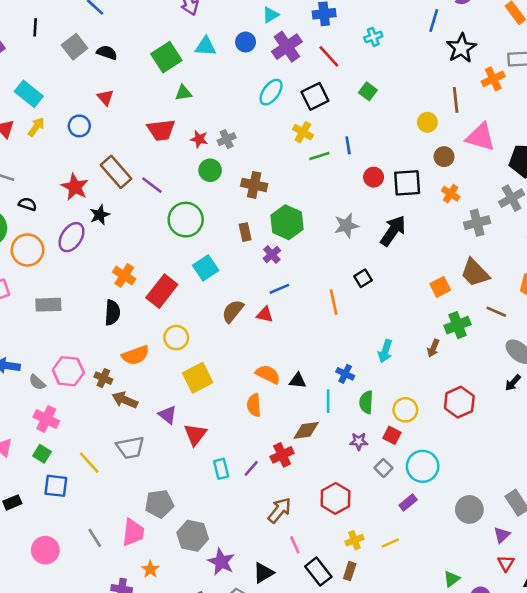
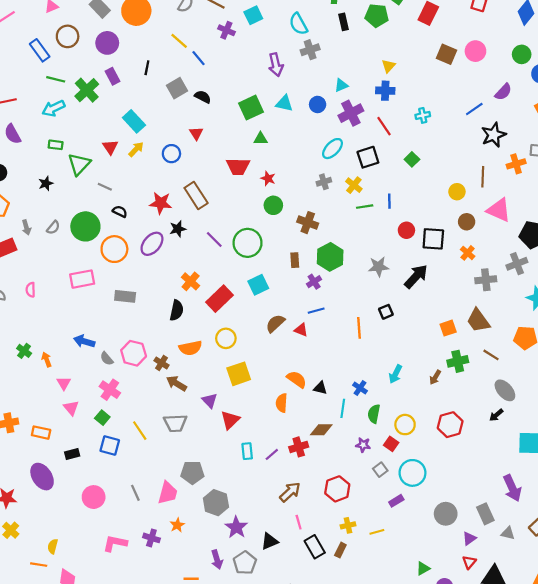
blue line: (434, 20) -> (474, 109), turned 30
gray cross: (227, 139) -> (324, 182), moved
purple line: (152, 185) -> (214, 240), moved
red star: (75, 187) -> (161, 203), turned -30

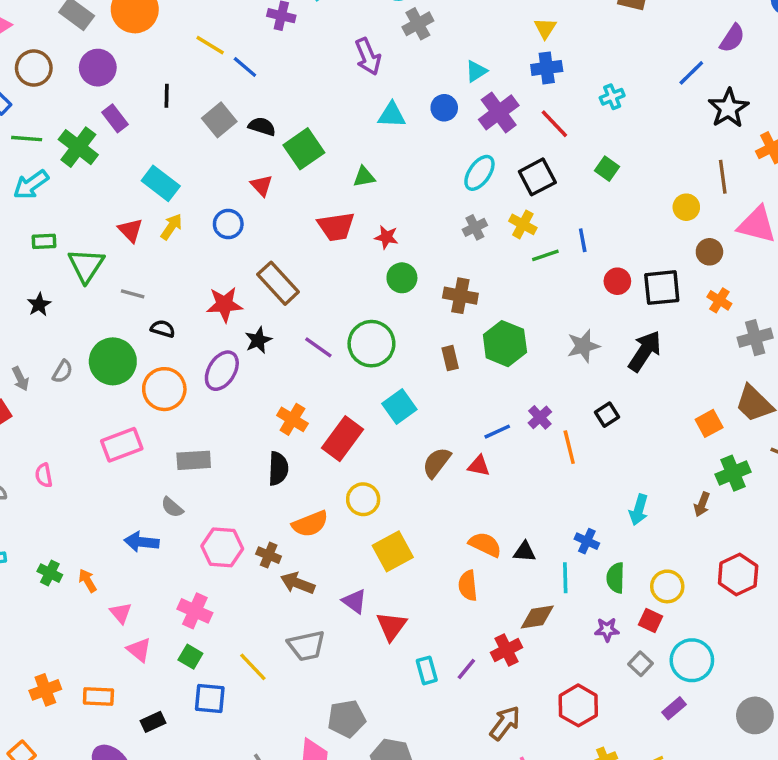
green square: (251, 108) -> (304, 149), moved
purple cross: (314, 282) -> (540, 417), moved
gray semicircle: (107, 359) -> (172, 507), moved

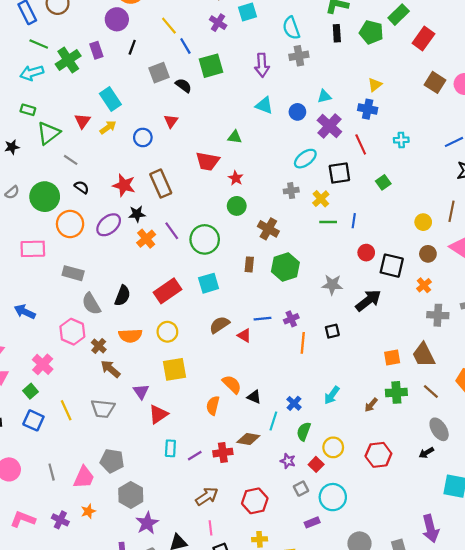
purple circle: (98, 68) -> (117, 19), moved
purple cross: (499, 112) -> (329, 126), turned -30
green square: (304, 149) -> (211, 66), moved
orange cross: (292, 419) -> (146, 239), moved
gray semicircle: (172, 507) -> (91, 304), moved, size x1.5

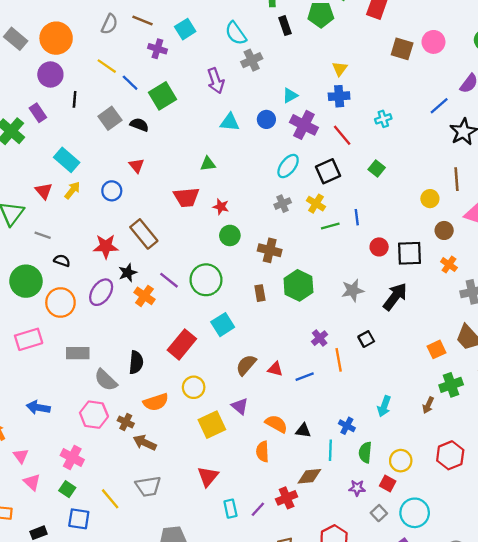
blue line: (262, 319) -> (305, 377), moved
purple triangle: (141, 392) -> (240, 406), moved

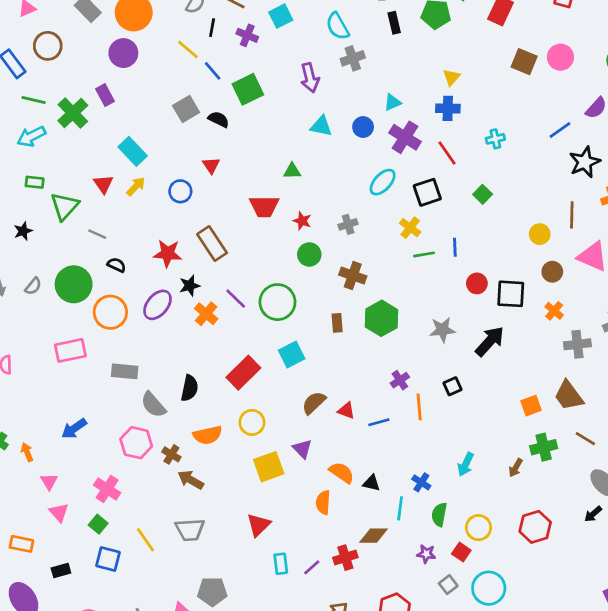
black line: (75, 99) -> (212, 28), moved
gray cross: (283, 204) -> (348, 224), moved
blue arrow: (38, 407) -> (74, 429), turned -50

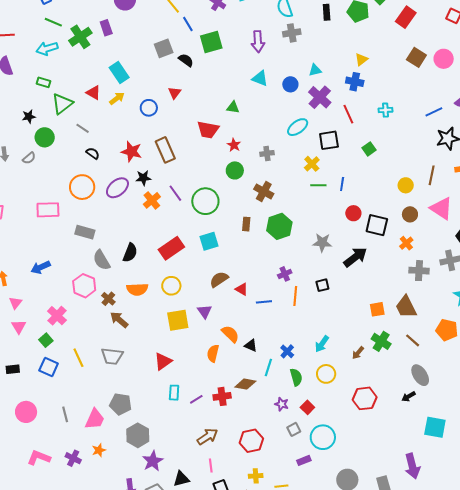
red triangle: (103, 184) -> (93, 93), turned -35
green circle: (74, 284) -> (45, 137), moved, size x0.7
green cross: (544, 447) -> (381, 341), turned 36
green semicircle: (439, 515) -> (296, 377), turned 144
yellow circle: (479, 528) -> (326, 374), moved

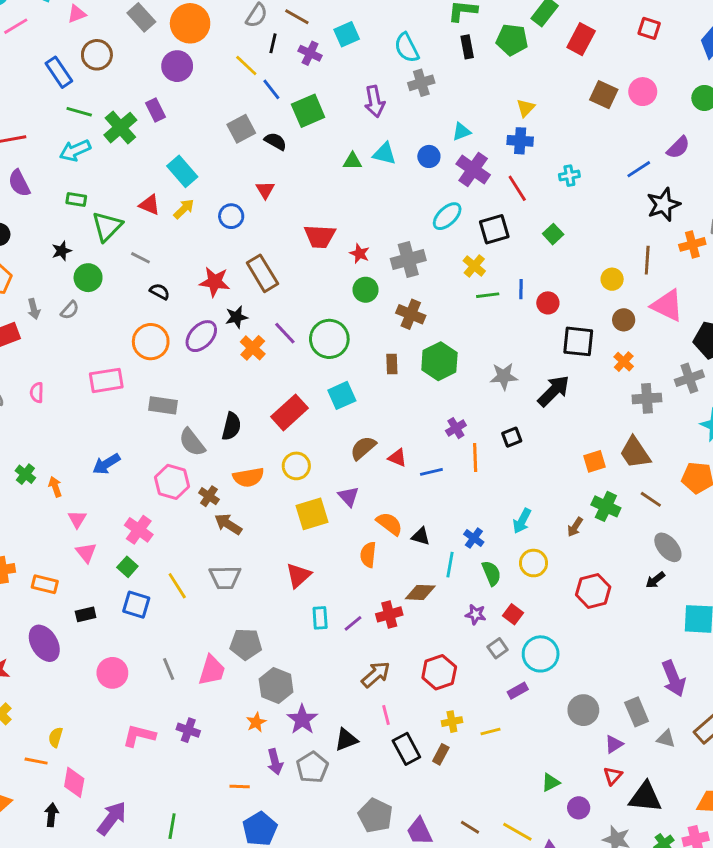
green triangle: (233, 107) -> (352, 161), moved
gray cross: (267, 153) -> (408, 259), size x1.6
red circle: (353, 213) -> (548, 303), moved
orange star: (99, 450) -> (256, 722), moved

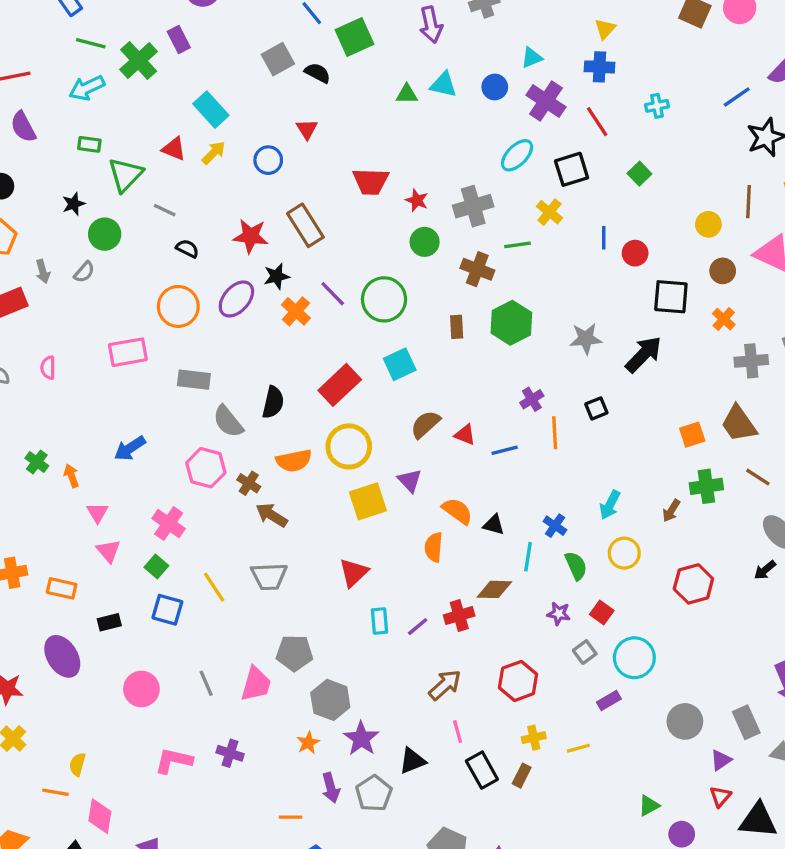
green line: (488, 295) -> (517, 245), moved
yellow circle: (296, 466) -> (349, 446), size x1.4
green cross: (606, 506) -> (706, 486), turned -32

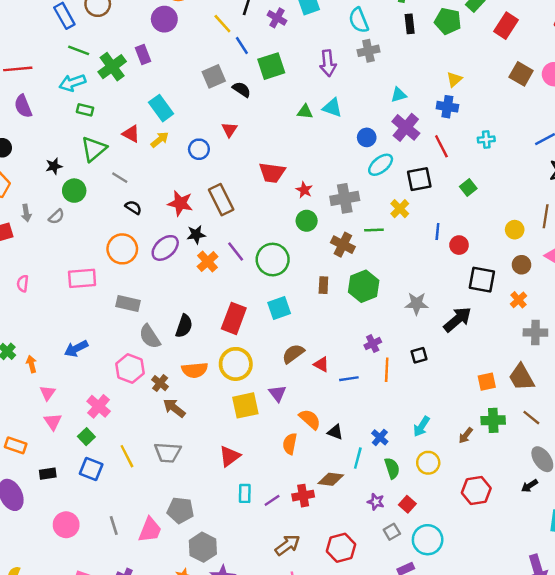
blue circle: (495, 87) -> (367, 137), moved
green rectangle: (89, 144) -> (85, 110), moved
red rectangle: (340, 385) -> (234, 318), turned -32

